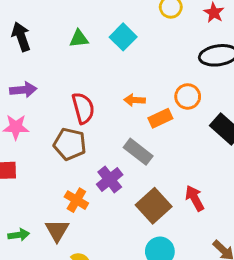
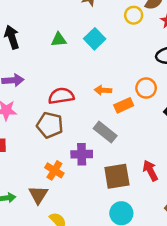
red semicircle: (83, 108) -> (61, 96), turned -85
purple cross: (110, 179) -> (82, 154), turned 36
brown square: (154, 206) -> (117, 176), turned 32

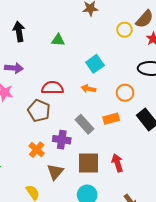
cyan square: (95, 39) -> (95, 64), moved
orange rectangle: (124, 105) -> (111, 119), moved
brown triangle: (38, 195) -> (55, 172), moved

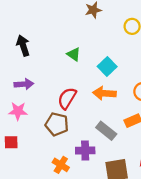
green triangle: (58, 40) -> (74, 54), moved, turned 40
red semicircle: (52, 88) -> (67, 98), turned -50
orange arrow: (88, 89) -> (104, 93), size x1.5

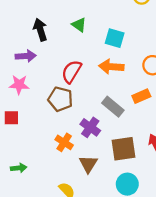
black arrow: (23, 46) -> (40, 30), moved
cyan square: (107, 66) -> (115, 38), turned -30
purple cross: (85, 150) -> (90, 127), turned 36

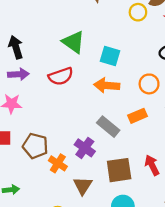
green triangle: (79, 25) -> (73, 42), size x1.5
black arrow: (40, 30) -> (16, 47), moved
red semicircle: (71, 72) -> (61, 76), moved, turned -140
brown pentagon: (60, 99) -> (35, 146), moved

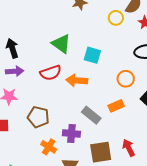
orange arrow: (107, 85) -> (77, 80), moved
brown pentagon: (35, 146) -> (38, 117), moved
purple cross: (85, 148) -> (71, 134), turned -30

